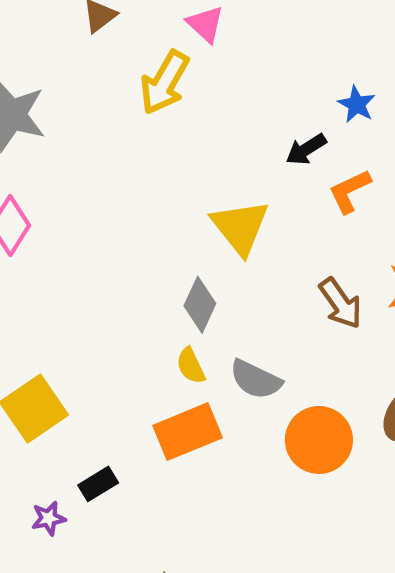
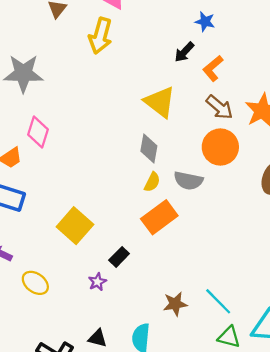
brown arrow: (341, 303) -> (219, 107), moved
yellow semicircle: (191, 366) -> (152, 182), turned -114
orange circle: (319, 440) -> (220, 147), moved

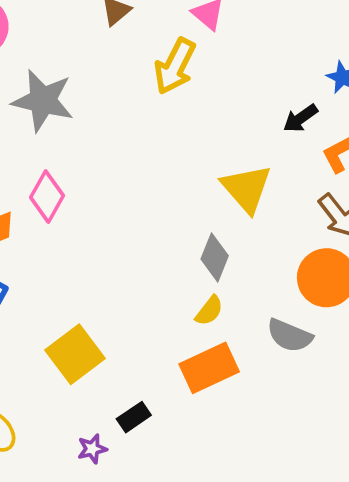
gray semicircle: (188, 181) -> (290, 336), moved

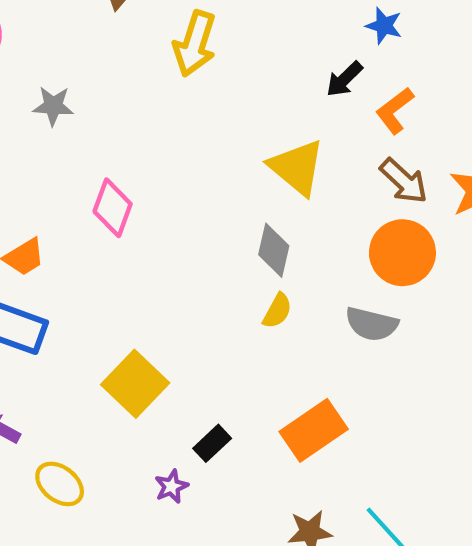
gray star: (43, 101) -> (53, 106), size x0.6
pink diamond: (47, 197) -> (113, 208), moved
orange rectangle: (209, 368) -> (314, 430), moved

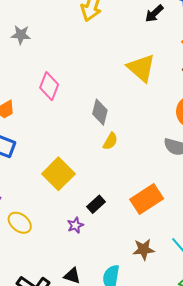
black arrow: (344, 79) -> (154, 13), moved
gray diamond: (274, 250) -> (100, 112), moved
yellow semicircle: (277, 311) -> (110, 141), moved

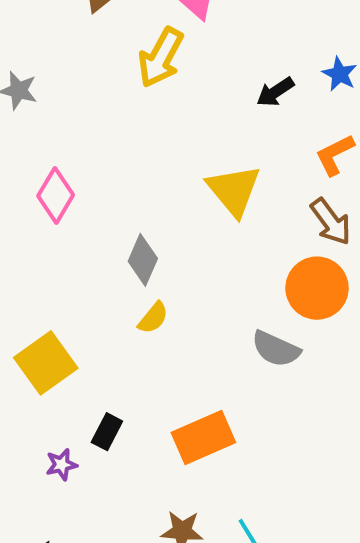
black rectangle: (96, 204) -> (107, 432), turned -30

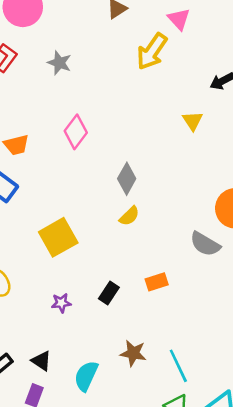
yellow triangle: (234, 190) -> (193, 121), moved, size x0.6
black rectangle: (107, 432) -> (109, 293), moved
orange rectangle: (203, 437) -> (157, 282), moved, size x0.6

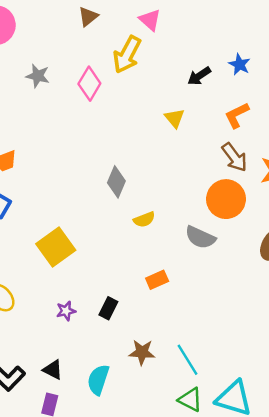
pink diamond: (76, 132) -> (89, 84), moved
yellow semicircle: (129, 216) -> (144, 219), moved, turned 30
black rectangle: (109, 293) -> (108, 308), moved

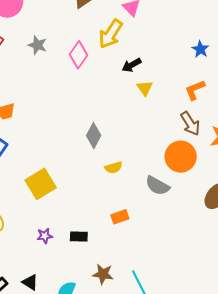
black arrow: (199, 76) -> (132, 65), moved
black rectangle: (108, 308) -> (79, 236), turned 60

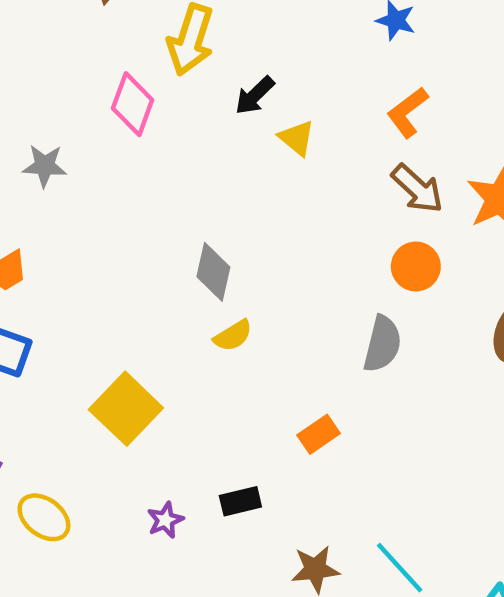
gray star: (37, 45) -> (45, 166), moved
orange circle: (181, 157) -> (416, 267), size x0.7
yellow semicircle: (114, 168) -> (233, 336), moved
gray semicircle: (157, 186) -> (382, 344), turned -90

